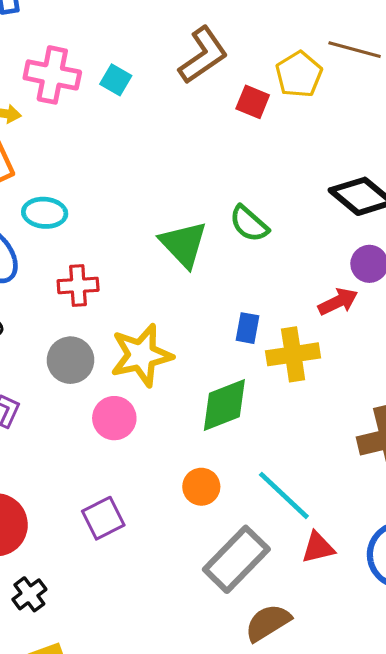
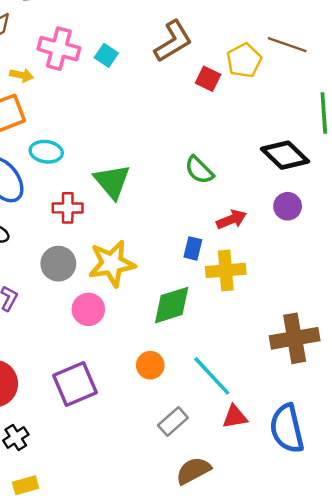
green triangle: (184, 244) -> (112, 181), moved
red arrow: (338, 302) -> (231, 219), moved
purple square: (103, 518) -> (75, 384), size x1.4
gray rectangle: (236, 559) -> (173, 422), size x0.6

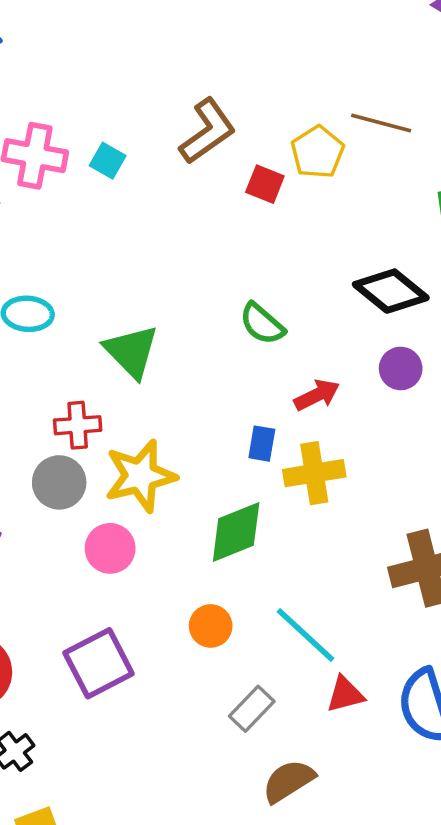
red cross: (68, 208) -> (78, 425), moved

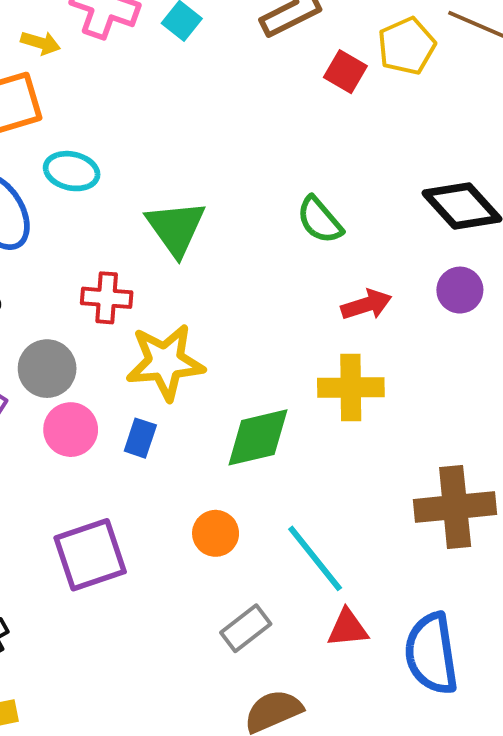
blue rectangle: (262, 444) -> (140, 438), moved
gray circle: (59, 482) -> (47, 369), moved
pink circle: (110, 548) -> (71, 430), moved

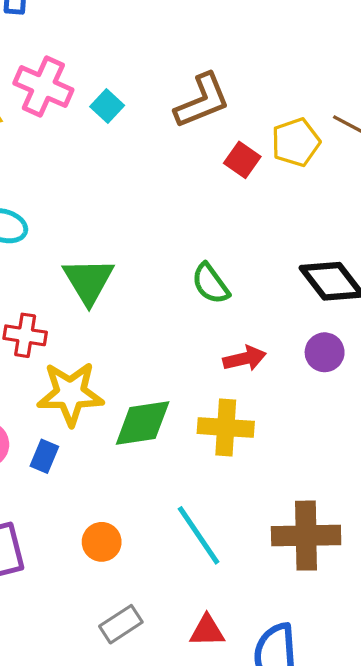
green diamond: (258, 437) -> (143, 423), moved
cyan line: (315, 558) -> (199, 535), moved

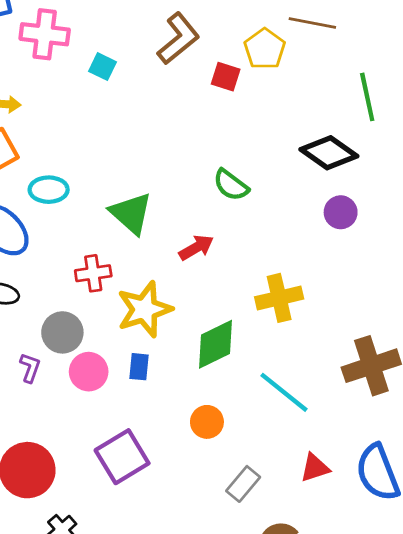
pink cross: (43, 86) -> (45, 34), moved
red arrow: (245, 358) -> (196, 248), moved
green diamond: (143, 423) -> (216, 344), moved

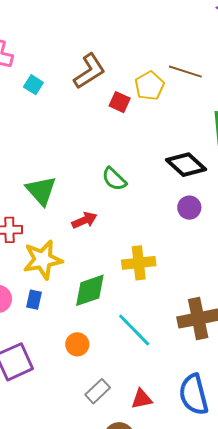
red triangle: (315, 468) -> (142, 399), moved

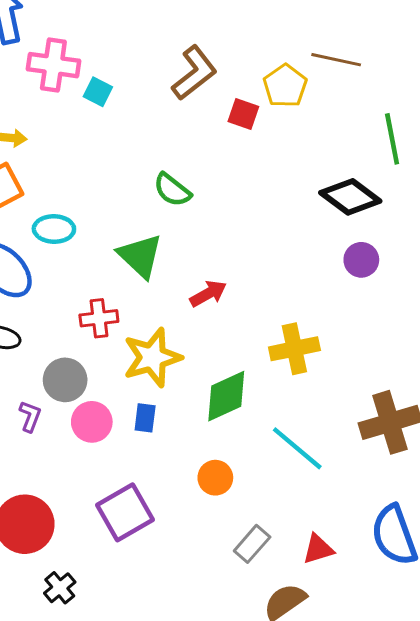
cyan square: (33, 85) -> (98, 92), moved
green semicircle: (114, 179) -> (172, 190), moved

